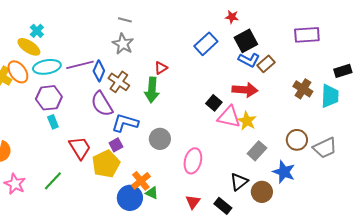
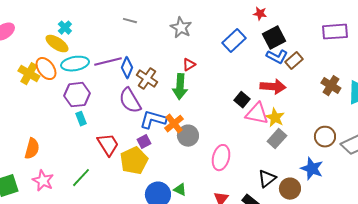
gray line: (125, 20) -> (130, 21), moved
gray star: (123, 44) -> (181, 28), moved
gray rectangle: (257, 151) -> (277, 139), moved
orange cross: (141, 181) -> (174, 124), moved

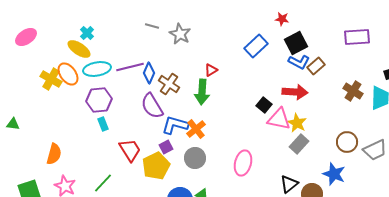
gray star: (181, 28) -> (180, 34), moved
gray circle: (188, 136) -> (195, 158), moved

